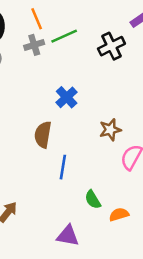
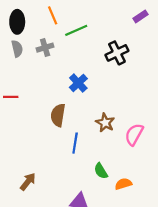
gray cross: (34, 45) -> (45, 48), moved
black cross: (111, 46) -> (117, 53), moved
brown star: (110, 130) -> (105, 123), moved, turned -30

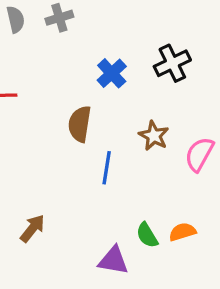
black cross: (117, 53) -> (172, 63), moved
green semicircle: (101, 171) -> (147, 235), moved

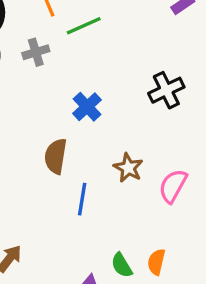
black cross: (172, 63) -> (166, 90), moved
orange semicircle: (182, 232) -> (156, 262), turned -60

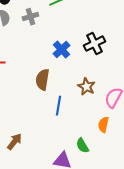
black cross: (166, 90) -> (94, 44), moved
orange semicircle: (156, 262) -> (103, 125), moved

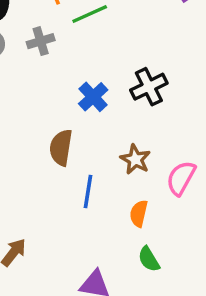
orange semicircle: (103, 125) -> (139, 213), moved
green semicircle: (82, 146) -> (149, 259), moved

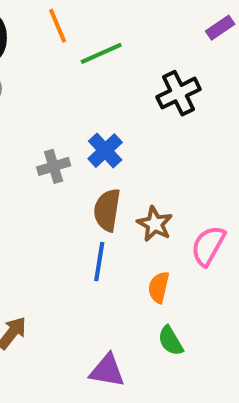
gray cross: (41, 41) -> (54, 166), moved
black cross: (149, 87) -> (178, 93), moved
brown semicircle: (61, 148) -> (107, 210), moved

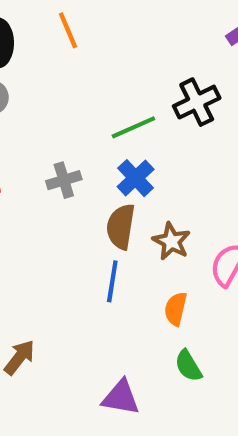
green line: (101, 53) -> (133, 127), moved
blue cross: (105, 151) -> (136, 178), moved

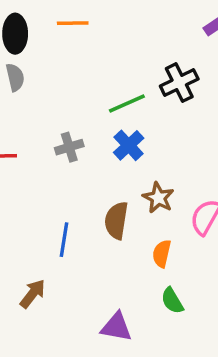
orange line: (68, 30) -> (73, 23), turned -68
brown semicircle: (121, 227) -> (116, 220), moved
blue line: (112, 281) -> (64, 240), moved

